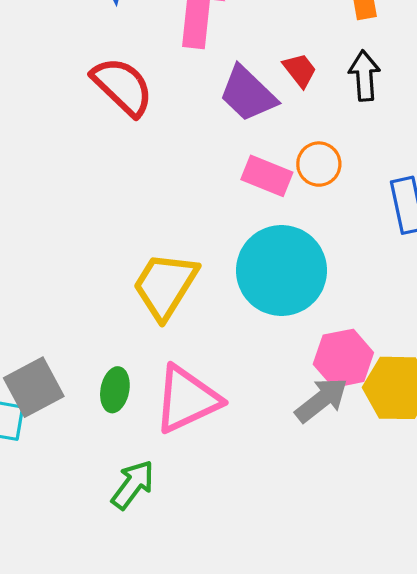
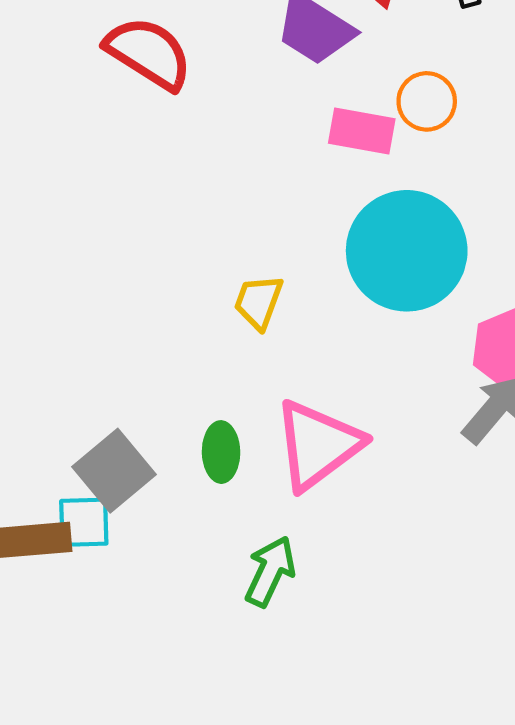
yellow trapezoid: (165, 285) -> (258, 302), size x0.6

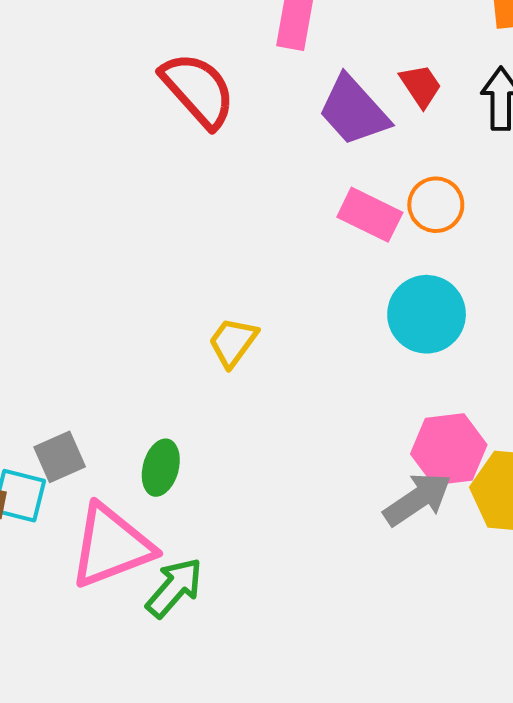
cyan circle: (407, 251) -> (427, 314), moved, size x0.7
pink triangle: (318, 445) -> (111, 546), moved
gray square: (114, 471) -> (60, 457), size x0.7

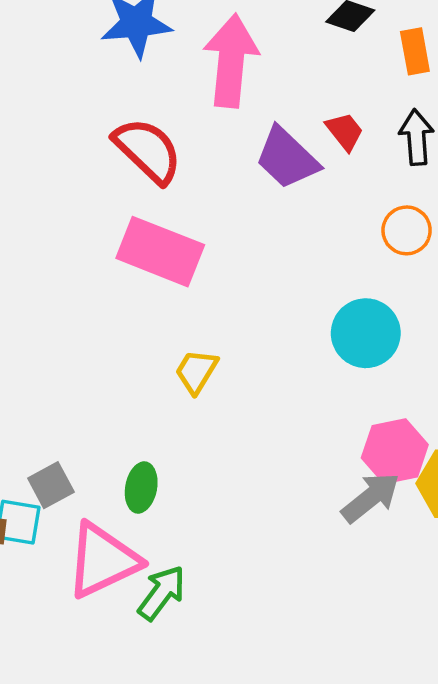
orange circle: (436, 205) -> (407, 230), moved
pink rectangle: (370, 215) -> (160, 252), moved, size x1.5

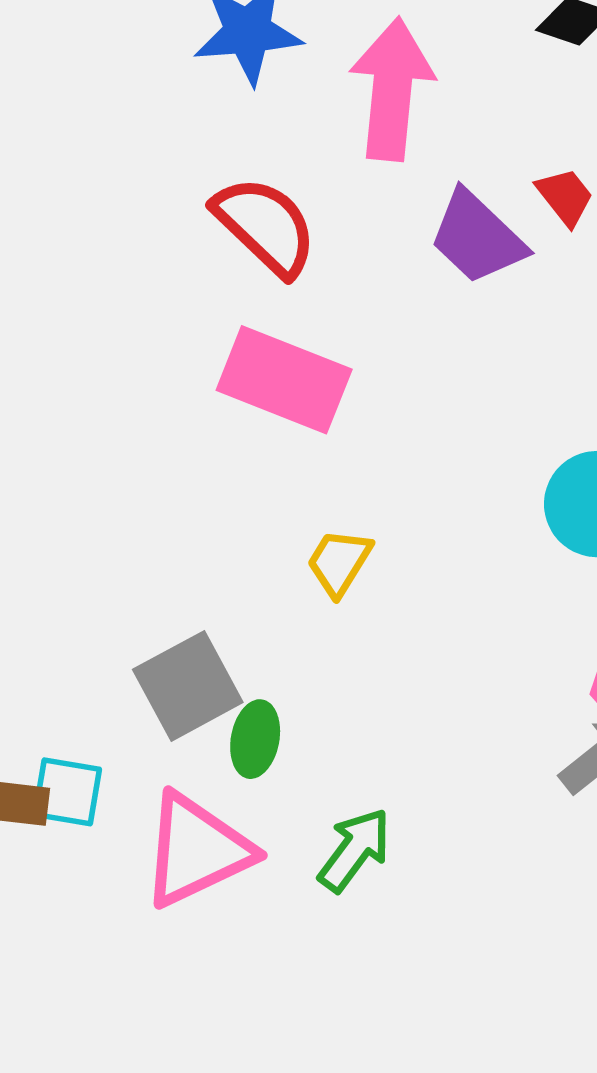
gray square: (51, 485) -> (188, 686), moved, size x1.5
green arrow: (162, 593) -> (355, 850), moved

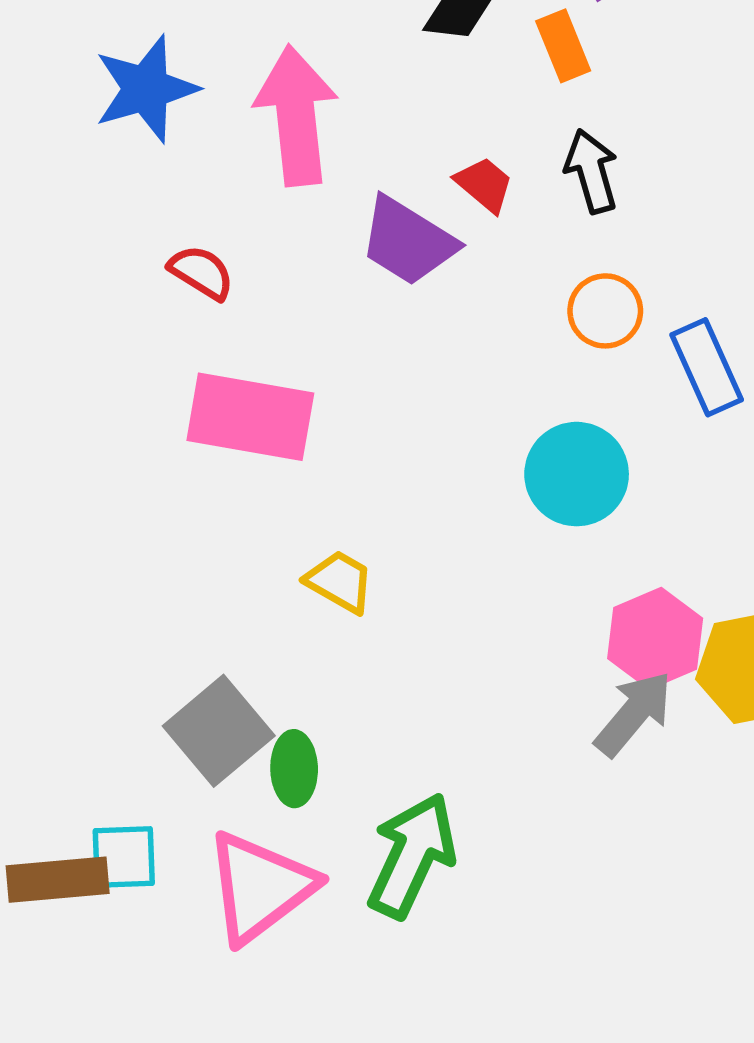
red semicircle: (265, 226) -> (201, 272), size x0.6
yellow trapezoid: (339, 562) -> (340, 582), turned 100
green arrow: (355, 850) -> (412, 855), size x1.4

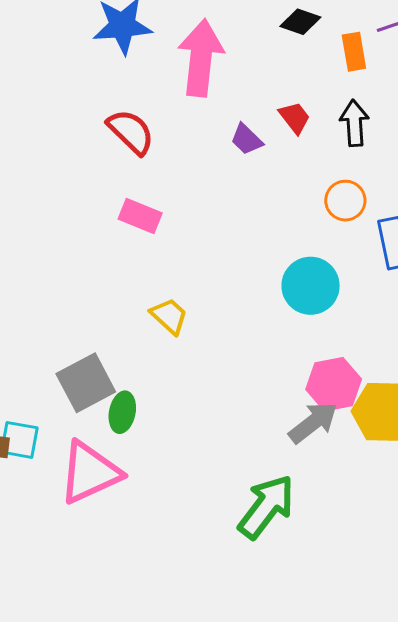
purple trapezoid: (408, 241) -> (247, 139), size x0.6
red semicircle: (201, 272) -> (131, 132), size x1.4
pink rectangle: (250, 417) -> (140, 216), size x0.6
green arrow: (412, 855) -> (266, 507), moved

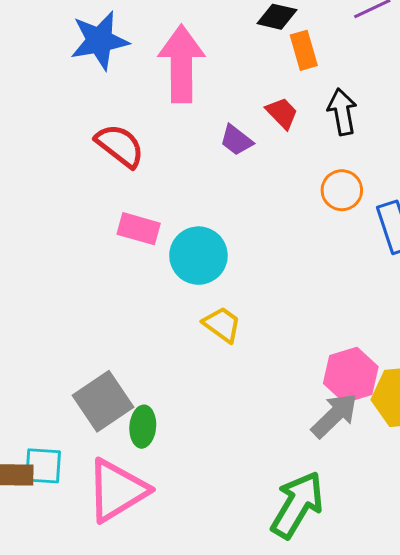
orange rectangle: (354, 52) -> (304, 50), moved
cyan circle: (311, 286) -> (198, 256), moved
yellow trapezoid: (169, 316) -> (222, 324), moved

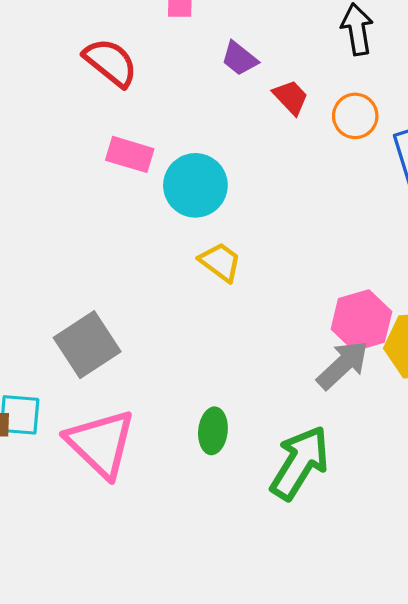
red trapezoid: (282, 113) -> (291, 97), moved
green ellipse: (143, 427) -> (213, 431), moved
pink triangle: (117, 490) -> (101, 443), turned -46

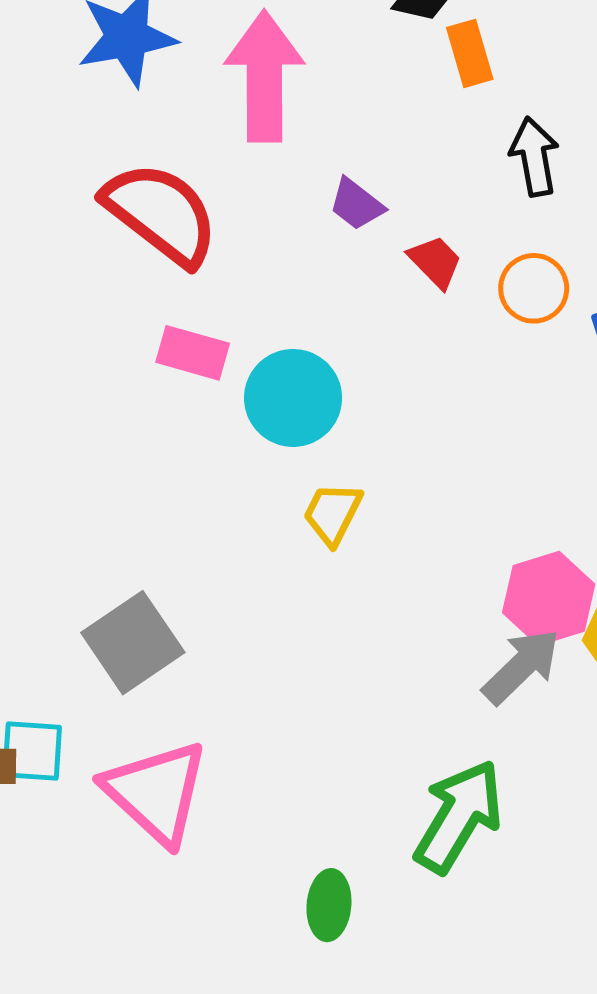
red semicircle: (111, 62) -> (161, 213), size x1.4
yellow trapezoid: (220, 262) -> (333, 514), turned -99
green ellipse: (213, 431) -> (329, 905), moved

